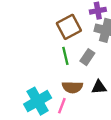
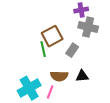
brown square: (69, 27) -> (52, 36), moved
green line: (65, 56) -> (43, 49), moved

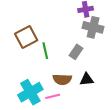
brown square: (52, 36) -> (26, 37), moved
pink line: (50, 92) -> (53, 96), turned 56

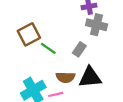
green line: (45, 51) -> (48, 48), turned -42
black triangle: (87, 79) -> (90, 77), size x1.6

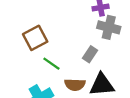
green line: (48, 48) -> (51, 64), moved

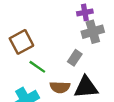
gray cross: (109, 27) -> (93, 32), turned -30

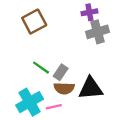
brown square: (21, 42) -> (34, 22), moved
gray rectangle: (75, 58) -> (61, 72), moved

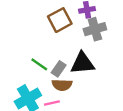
brown square: (34, 22) -> (60, 20), moved
black triangle: (91, 88) -> (82, 63), moved

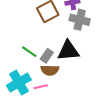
gray cross: (95, 29) -> (80, 20), turned 30

